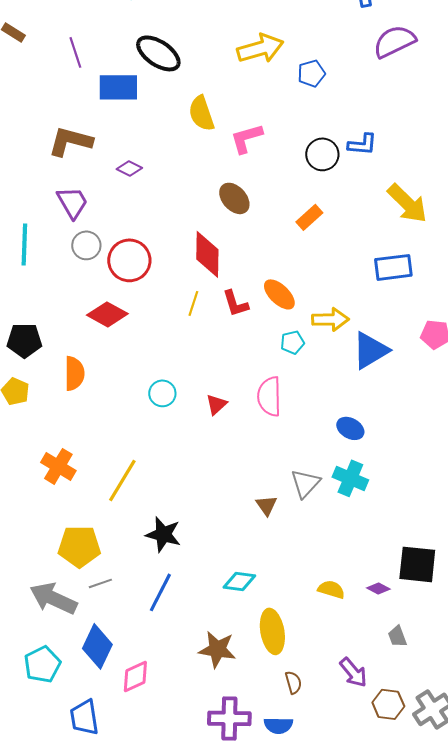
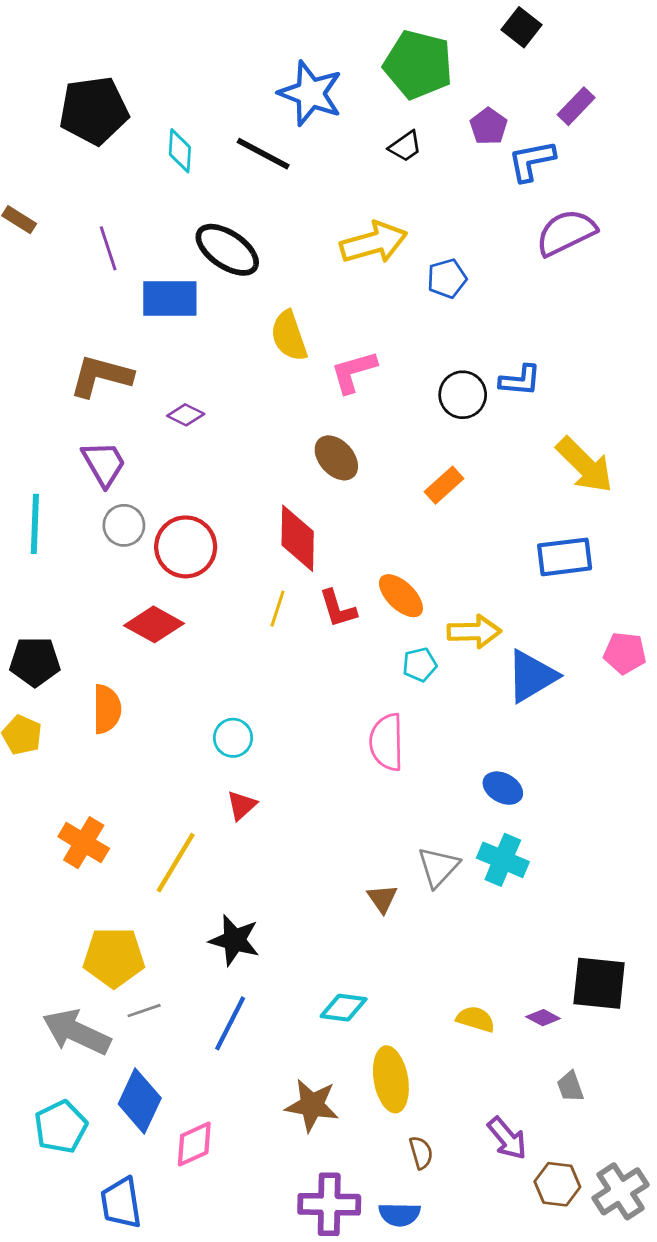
red triangle: (216, 404) -> (242, 805), moved

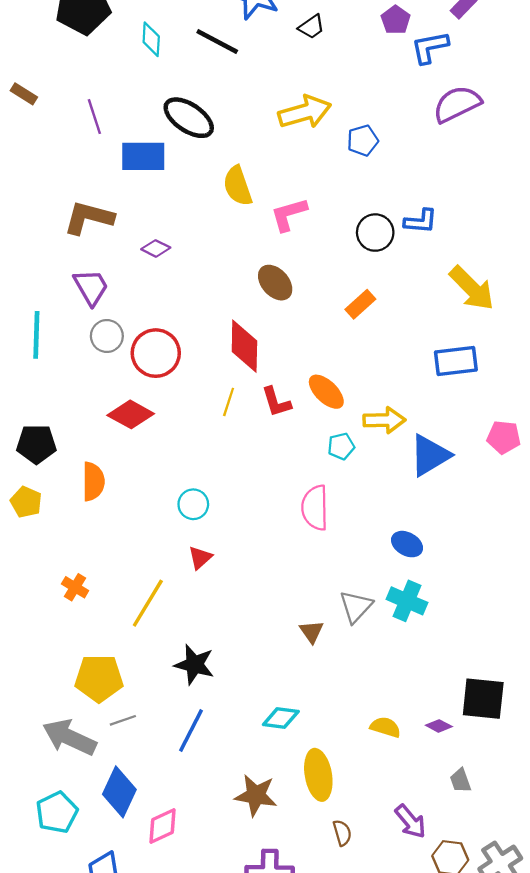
black trapezoid: (405, 146) -> (312, 27), moved
orange cross: (84, 843) -> (75, 587), size x0.7

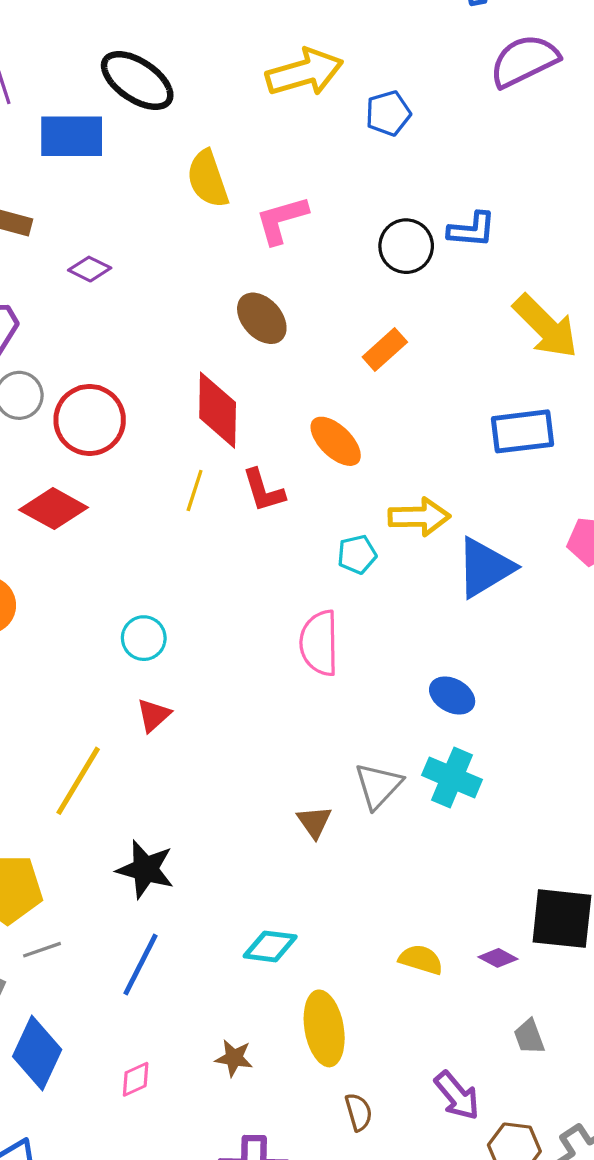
orange ellipse: (326, 392) -> (336, 441), moved
brown star: (256, 795) -> (234, 1058), size x0.6
pink diamond: (163, 826) -> (136, 1079), moved, size x0.7

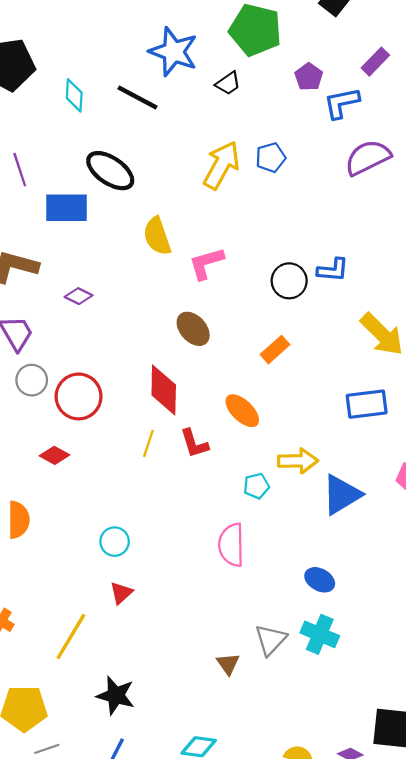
yellow arrow: (304, 72) -> (222, 165), turned -45
blue pentagon: (388, 113) -> (271, 158), moved
red diamond: (54, 509) -> (55, 455), size x0.7

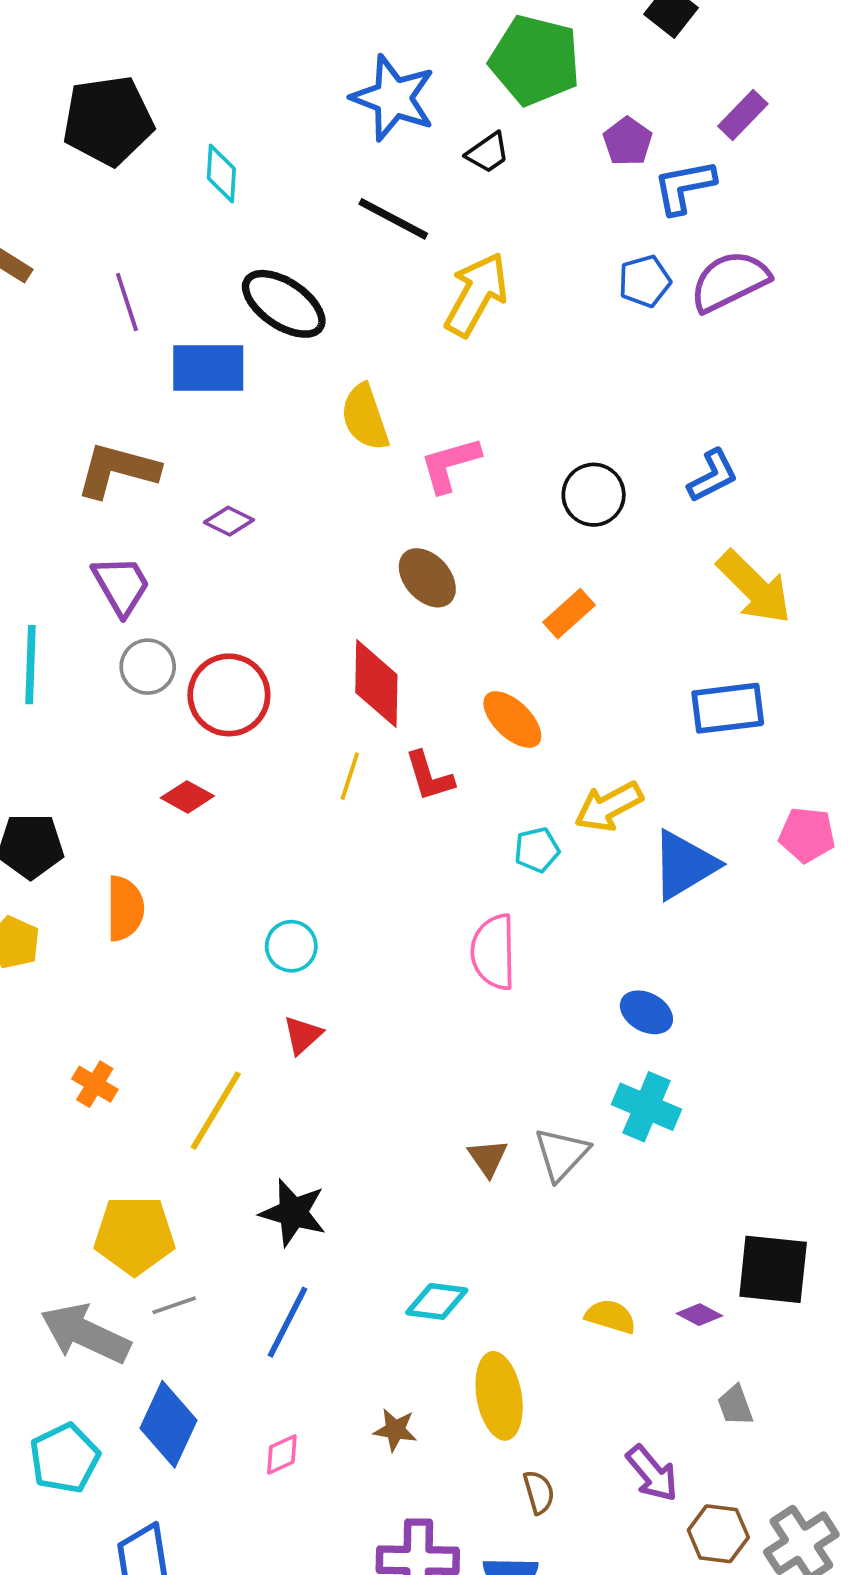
black line: (138, 98) -> (393, 219), moved
blue pentagon: (271, 158) -> (645, 281), moved
blue L-shape: (333, 270) -> (713, 476), moved, turned -32
yellow arrow: (298, 461) -> (609, 806), turned 153
gray triangle: (271, 640) -> (561, 1154), moved

